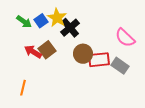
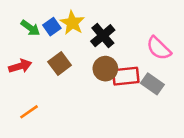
black cross: (70, 28) -> (103, 36), moved
red arrow: (33, 52) -> (20, 66), moved, turned 132
orange line: (23, 88) -> (29, 112), turned 42

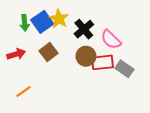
blue square: (52, 27) -> (42, 22), size x1.5
green arrow: (30, 28) -> (25, 23), turned 49
pink semicircle: (159, 48) -> (111, 40), moved

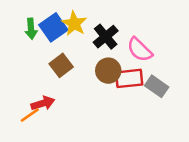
red arrow: (16, 54) -> (43, 103), moved

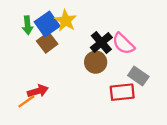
black cross: (106, 37) -> (101, 43), moved
brown square: (61, 65) -> (47, 43), moved
red rectangle: (129, 78) -> (122, 92), moved

